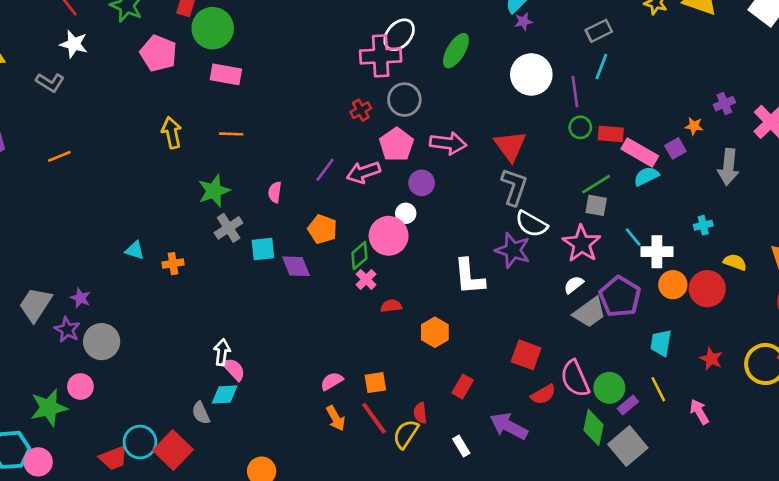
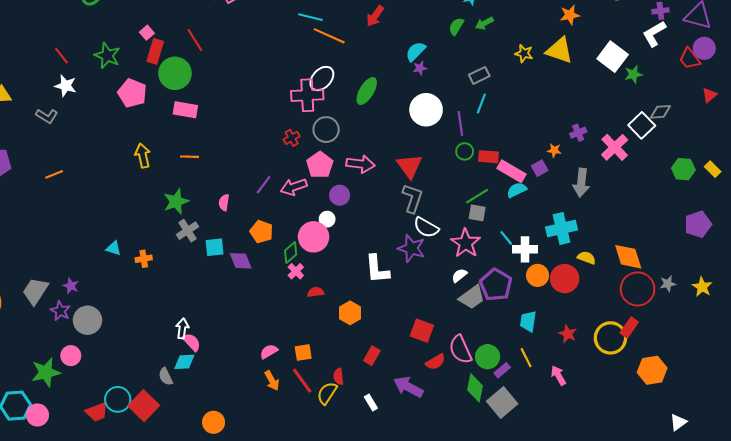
cyan cross: (703, 225) -> (561, 229), size x2.0

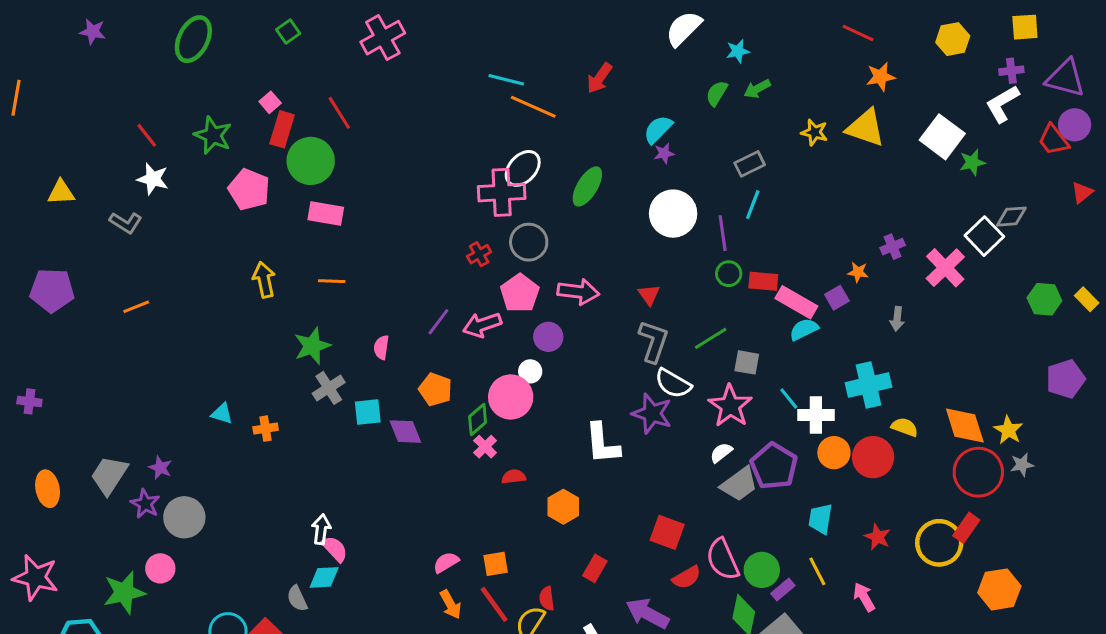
red triangle: (409, 166) -> (649, 295), size x0.6
gray arrow: (581, 183) -> (897, 319), size x0.6
green line: (477, 196) -> (711, 338), moved
yellow star: (702, 287) -> (1008, 430), moved

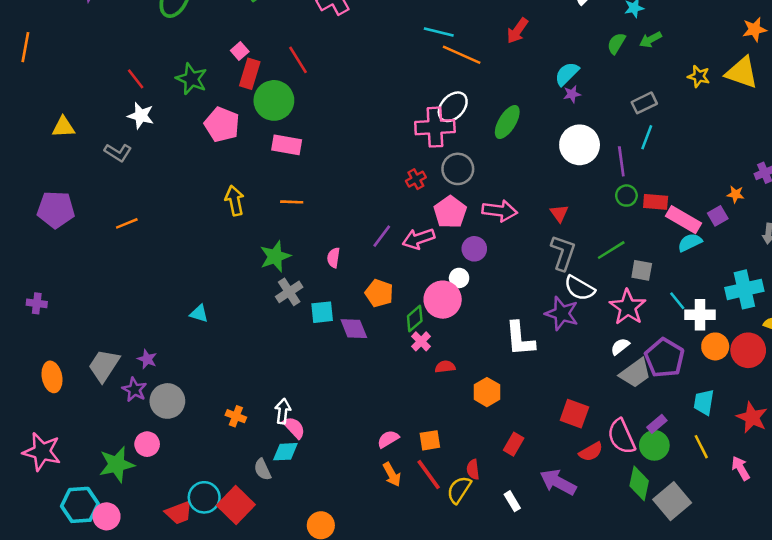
orange cross: (266, 429) -> (236, 416), moved, turned 30
red star: (878, 537) -> (752, 417), size x1.4
purple rectangle: (783, 589) -> (657, 424), moved

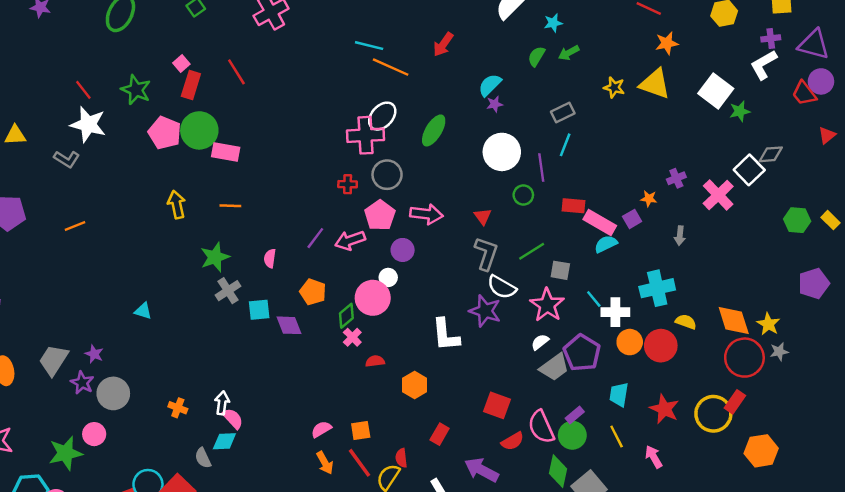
green circle: (274, 100) -> (199, 130), moved
white star: (141, 116) -> (88, 124), size x1.4
red cross: (416, 179) -> (348, 184), turned 30
green circle: (626, 196) -> (523, 195), moved

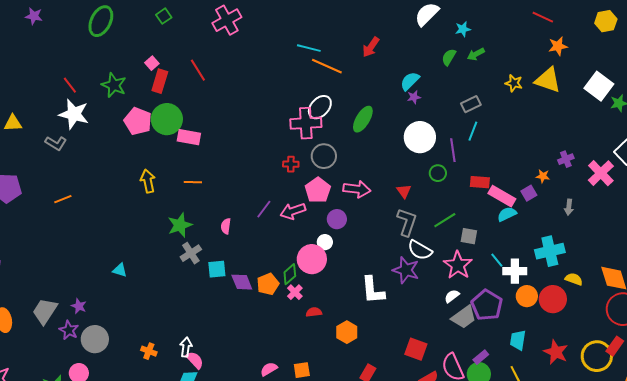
orange pentagon: (313, 292) -> (268, 284), moved, turned 30

